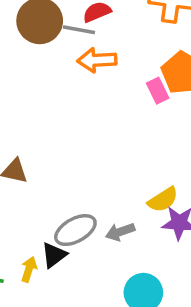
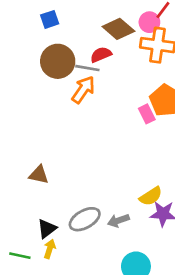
orange arrow: (97, 60) -> (83, 90), moved, turned 128
black triangle: (54, 255) -> (47, 229), moved

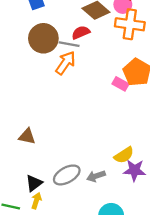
pink rectangle: (147, 114) -> (120, 84), turned -35

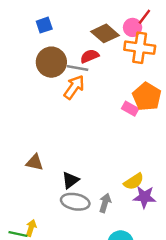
gray ellipse: (67, 175) -> (75, 202), turned 40
gray arrow: (96, 176) -> (105, 203), turned 126
black triangle: (34, 183) -> (70, 180), moved
yellow arrow: (36, 201) -> (31, 228), moved

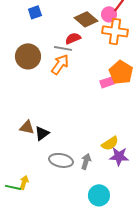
brown circle: (51, 62) -> (28, 56), moved
pink rectangle: (130, 109) -> (107, 82), turned -48
black triangle: (70, 180) -> (42, 133), moved

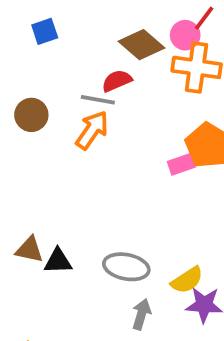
brown circle: (28, 56) -> (31, 115), size x0.7
black triangle: (42, 133) -> (58, 261), turned 35
gray ellipse: (61, 160) -> (126, 267), moved

